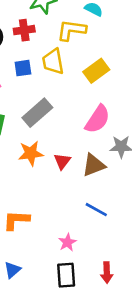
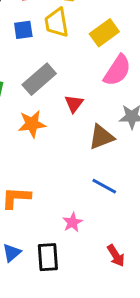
pink semicircle: (98, 119) -> (117, 70), moved
red triangle: (62, 161) -> (74, 104), moved
red arrow: (107, 273) -> (116, 256), turned -30
black rectangle: (66, 275) -> (48, 257), moved

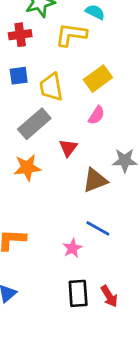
yellow trapezoid: (57, 23) -> (51, 87), moved
pink semicircle: (117, 70) -> (96, 115), moved, size x0.6
pink star: (72, 222) -> (72, 248), moved
black rectangle: (48, 257) -> (78, 293), moved

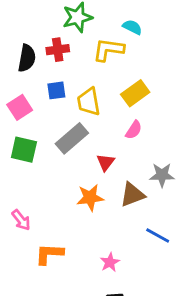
orange star: (27, 168) -> (90, 198), moved
blue line: (98, 228) -> (158, 236), moved

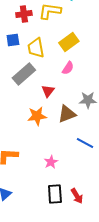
red cross: (58, 50) -> (24, 14), moved

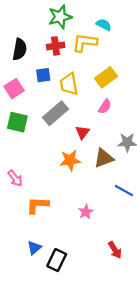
black rectangle: (55, 194) -> (57, 260), moved, turned 30

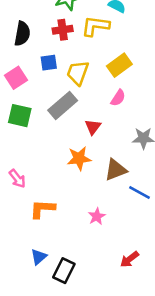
yellow trapezoid: (69, 84) -> (78, 73), turned 30
brown triangle: (104, 158) -> (116, 170), moved
red arrow: (115, 250) -> (129, 259), turned 84

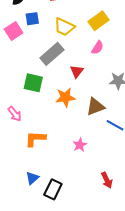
blue square: (49, 63) -> (32, 19), moved
yellow trapezoid: (78, 73) -> (64, 27), turned -85
green square: (20, 116) -> (33, 83), moved
red arrow: (129, 259) -> (107, 180), turned -77

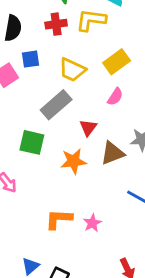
brown triangle: (95, 107) -> (113, 153), moved
orange L-shape: (35, 139) -> (59, 219), moved

